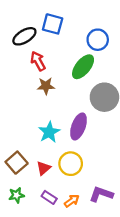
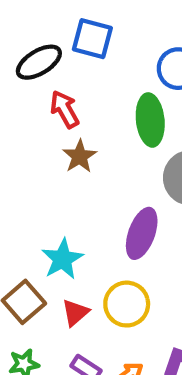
green ellipse: (83, 67) -> (150, 120), turned -45
brown star: (46, 86) -> (80, 156), turned -30
cyan star: (49, 132) -> (62, 259), moved

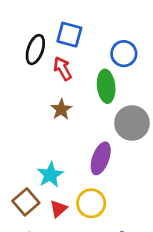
black ellipse: (39, 62) -> (35, 50), turned -40
red arrow: (65, 109) -> (63, 69), moved

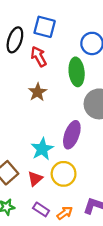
cyan star: (50, 175) -> (42, 149), moved

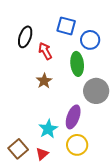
blue square: (45, 27) -> (66, 26), moved
yellow circle: (64, 174) -> (77, 145), moved

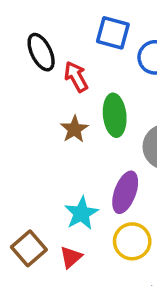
black ellipse: (25, 37) -> (41, 52), turned -45
green ellipse: (77, 64) -> (115, 115), moved

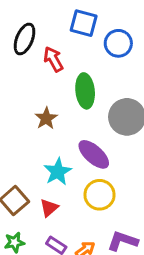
black ellipse: (41, 52) -> (25, 39), turned 48
brown star: (74, 129) -> (46, 118), moved
purple ellipse: (125, 192) -> (94, 154), turned -68

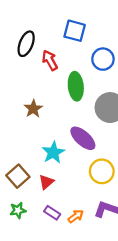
blue circle: (118, 43) -> (103, 59), moved
brown star: (46, 118) -> (33, 109), moved
yellow circle: (100, 195) -> (102, 171), moved

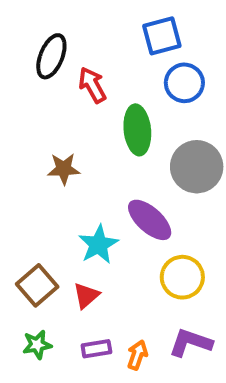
blue square: (75, 31) -> (162, 36), moved, turned -30
brown star: (33, 109) -> (64, 169), turned 30
purple rectangle: (52, 213) -> (96, 349), turned -42
orange arrow: (76, 216) -> (137, 355), turned -35

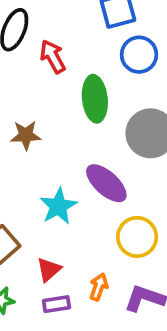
red triangle: (86, 296) -> (49, 270), moved
orange arrow: (137, 355) -> (99, 287), moved

